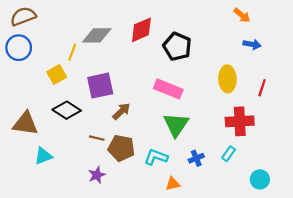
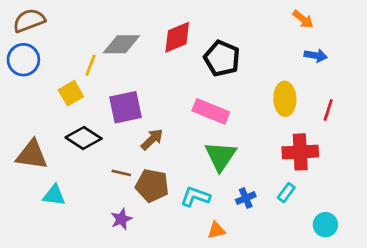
cyan triangle: (43, 156) -> (54, 195), turned 30

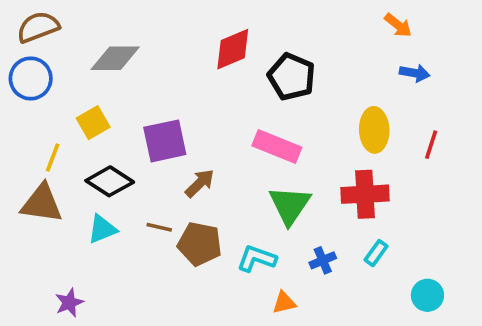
gray diamond: (121, 44) -> (115, 58), moved
yellow line: (91, 65) -> (53, 157), moved
red cross: (300, 152) -> (365, 194), moved
cyan triangle: (54, 195) -> (102, 229), moved, turned -30
purple star: (121, 219) -> (69, 303), moved

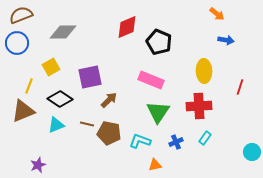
red line: (431, 145) -> (240, 87), moved
brown triangle: (42, 203) -> (23, 111), turned -30
cyan circle: (427, 295) -> (252, 152), moved

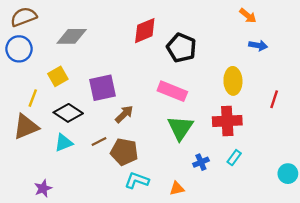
brown line: (87, 124) -> (99, 142), turned -40
cyan L-shape: (140, 141) -> (137, 180), moved

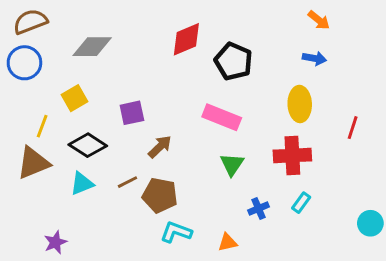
blue arrow: (258, 45) -> (314, 58), moved
purple square: (103, 88) -> (132, 113), size x0.7
green triangle: (180, 128) -> (232, 164), size x0.7

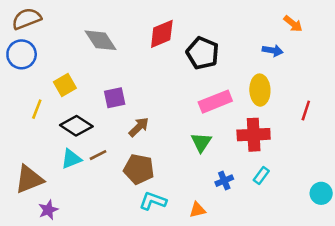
orange arrow: (319, 20) -> (293, 24), moved
gray diamond: (92, 47) -> (101, 40), moved, turned 56
pink rectangle: (222, 117) -> (215, 102), moved, turned -44
brown triangle: (33, 163) -> (29, 179), moved
brown line: (128, 182) -> (98, 155), moved

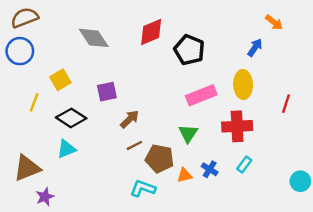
blue arrow: (273, 51) -> (255, 48), turned -66
brown line: (98, 155) -> (134, 145), moved
brown pentagon: (139, 169) -> (159, 159), moved
blue cross: (224, 181) -> (210, 169), turned -35
orange triangle: (197, 210) -> (185, 175), moved

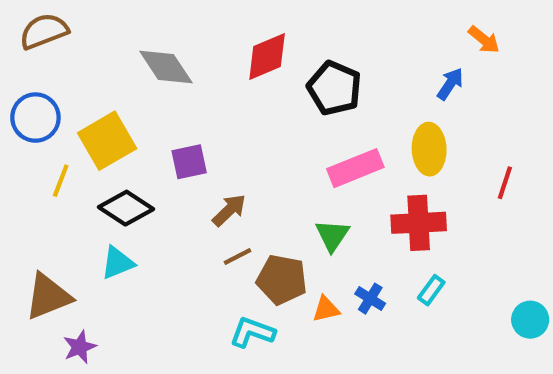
blue circle: (20, 51) -> (35, 118), moved
yellow square: (60, 80) -> (107, 141), size x1.5

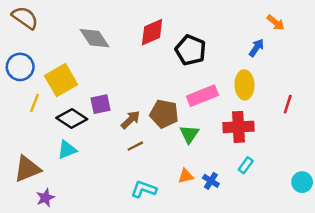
brown semicircle: (44, 31) -> (25, 18), turned 56
purple square: (189, 162) -> (101, 104), moved
brown pentagon: (282, 280) -> (164, 114), moved
blue cross: (370, 299) -> (211, 181), moved

